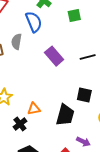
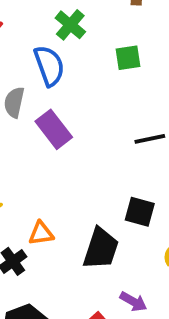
purple rectangle: (54, 56) -> (54, 129), moved

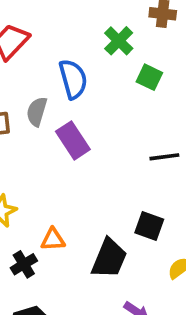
green cross: (70, 25) -> (119, 41), moved
green square: (128, 58) -> (149, 77), turned 30

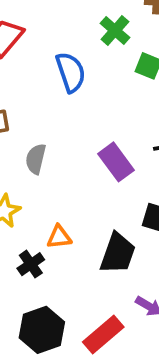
gray semicircle: (37, 112) -> (36, 159), moved
purple rectangle: (73, 140) -> (116, 162), moved

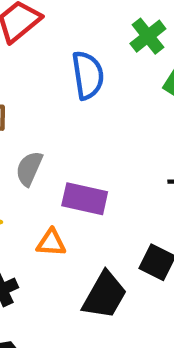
purple rectangle: (116, 162) -> (85, 199), moved, turned -51
orange triangle: (59, 237) -> (51, 243), moved

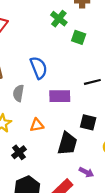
blue semicircle: (88, 75) -> (39, 68), moved
purple rectangle: (85, 199) -> (60, 96), moved

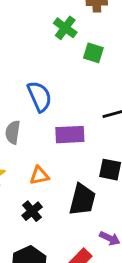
black cross: (19, 152) -> (32, 211), moved

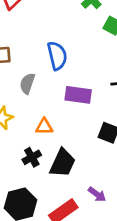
black trapezoid: (82, 200) -> (63, 163), moved

